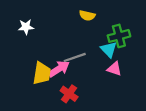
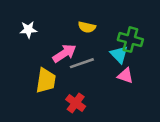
yellow semicircle: (87, 16) -> (87, 27), moved
green cross: (119, 36) -> (130, 40), turned 30
pink arrow: (59, 69) -> (64, 53), moved

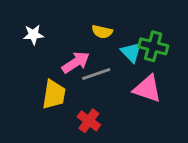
cyan triangle: (119, 54) -> (131, 52), moved
pink triangle: (125, 76) -> (147, 89), size x1.5

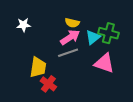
cyan triangle: (131, 52) -> (93, 37), turned 35
pink arrow: (76, 62) -> (70, 37), moved
red cross: (89, 121) -> (48, 84), moved

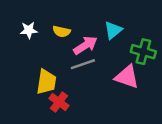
yellow semicircle: (72, 23) -> (61, 31), moved
green cross: (108, 33) -> (143, 52), moved
cyan triangle: (93, 37) -> (113, 30), moved

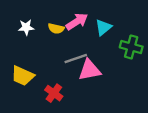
pink arrow: (85, 45) -> (77, 22), moved
pink triangle: (127, 77) -> (90, 70), moved, turned -30
yellow trapezoid: (46, 82) -> (23, 76), moved, turned 105

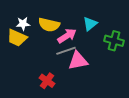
pink arrow: (77, 22) -> (67, 36), moved
yellow semicircle: (56, 28) -> (49, 25), size x1.5
yellow trapezoid: (23, 76) -> (17, 38), moved

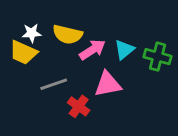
cyan triangle: (90, 24) -> (124, 50), moved
gray line: (66, 51) -> (54, 84), moved
red cross: (47, 81) -> (79, 106), moved

